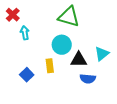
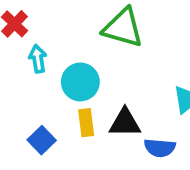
cyan circle: (62, 45) -> (80, 82), moved
black triangle: (79, 60) -> (125, 123), moved

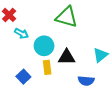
cyan arrow: (38, 59) -> (21, 33), turned 128
black triangle: (125, 123) -> (67, 57), moved

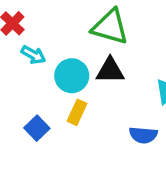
black triangle: (67, 57) -> (110, 70), moved
yellow rectangle: (47, 67) -> (77, 112), turned 32

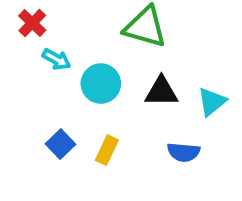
black triangle: (110, 70) -> (161, 92), moved
yellow rectangle: (77, 112) -> (107, 150), moved

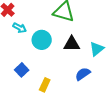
yellow rectangle: (107, 150) -> (45, 85), moved
blue semicircle: (184, 152) -> (83, 74), turned 140

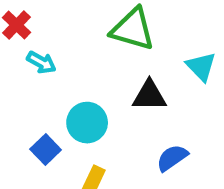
cyan circle: (42, 40) -> (87, 123), moved
cyan triangle: (97, 49) -> (201, 67), moved, turned -35

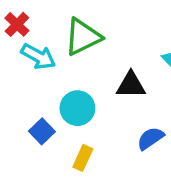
green triangle: (133, 29) -> (83, 37), moved, turned -42
cyan arrow: (41, 62) -> (38, 56), size x1.4

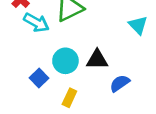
black triangle: (131, 85) -> (97, 59), moved

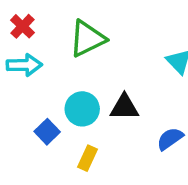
cyan arrow: (36, 22) -> (24, 65), moved, turned -30
blue semicircle: (120, 83) -> (170, 139), moved

